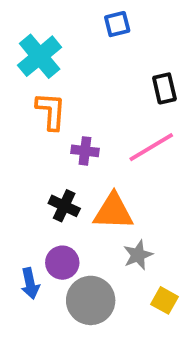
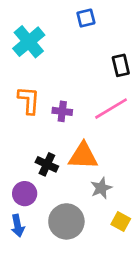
orange L-shape: (51, 111) -> (29, 100), moved
black cross: (64, 206) -> (47, 164), moved
purple circle: (62, 263) -> (25, 194), moved
blue arrow: (30, 283) -> (18, 226), moved

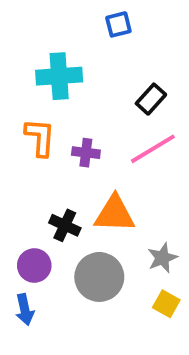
cyan cross: (29, 42) -> (59, 76), moved, turned 36
black rectangle: (121, 65) -> (151, 99), moved, turned 55
gray star: (101, 188) -> (162, 258), moved
gray circle: (66, 221) -> (99, 277), moved

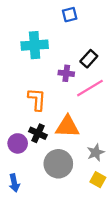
orange L-shape: (40, 137) -> (37, 99), moved
purple cross: (86, 153) -> (66, 73), moved
purple circle: (34, 265) -> (18, 143), moved

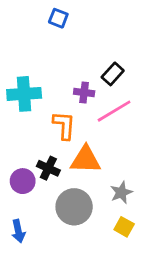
blue square: (70, 15) -> (58, 18), moved, turned 35
cyan cross: (35, 45) -> (24, 94), moved
orange L-shape: (37, 99) -> (64, 125), moved

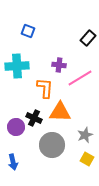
blue square: (58, 18) -> (28, 31), moved
black rectangle: (113, 74) -> (88, 38), moved

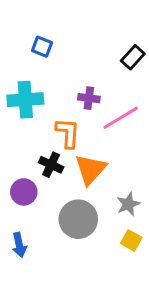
orange triangle: (60, 112) -> (90, 169), turned -50
black cross: (34, 118) -> (51, 165), moved

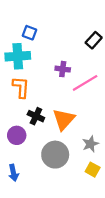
cyan cross: (25, 100) -> (18, 56), moved
orange L-shape: (68, 133) -> (21, 87), moved

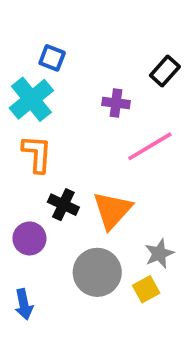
cyan cross: (18, 56) -> (31, 99), turned -35
purple cross: (63, 69) -> (116, 103), moved
yellow square: (93, 170) -> (146, 289), moved, turned 32

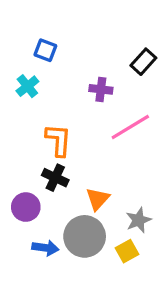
cyan cross: (31, 99) -> (27, 86), size x0.6
orange L-shape: (37, 154) -> (58, 140), moved
orange triangle: (112, 210) -> (98, 199), moved, size x0.7
blue arrow: (24, 304) -> (45, 248), moved, turned -70

